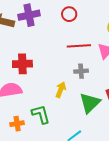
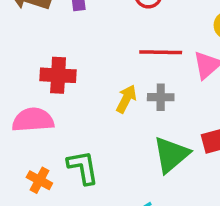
yellow arrow: (61, 90) -> (126, 99), moved
orange cross: (17, 124) -> (39, 180), turned 32

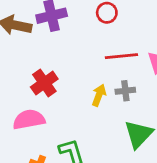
red cross: (58, 75) -> (44, 83), turned -32

